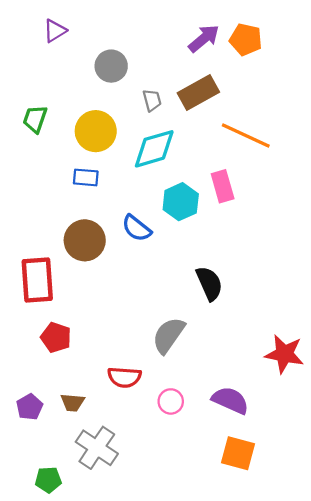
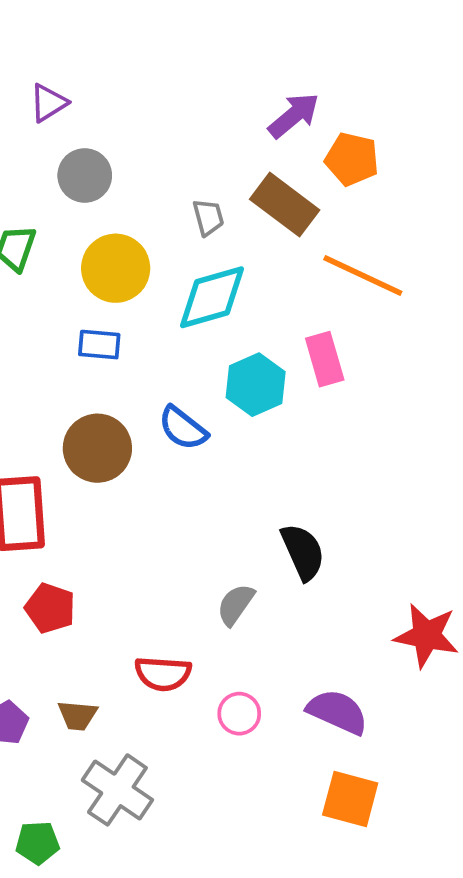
orange pentagon: (246, 40) -> (352, 159), moved
gray circle: (111, 66) -> (85, 175), moved
brown rectangle: (198, 93) -> (285, 205), turned 66
black semicircle: (209, 283) -> (303, 552), moved
gray semicircle: (169, 335) -> (236, 605), size x0.7

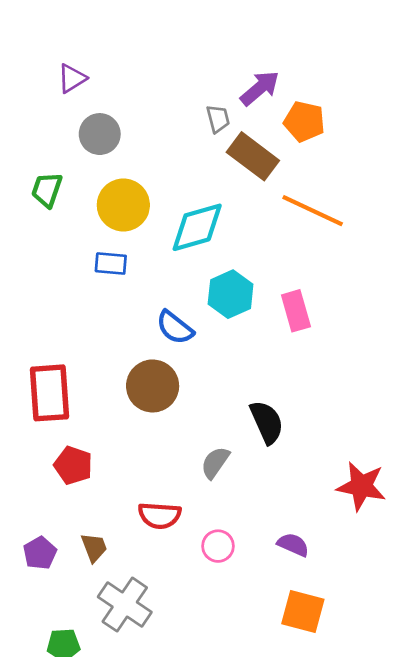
gray trapezoid: (208, 217) -> (218, 119), moved
pink rectangle: (325, 359) -> (296, 311), moved
brown circle: (97, 448) -> (153, 386), moved
purple semicircle: (337, 712) -> (293, 545), size x0.7
brown trapezoid: (77, 715) -> (94, 547), turned -116

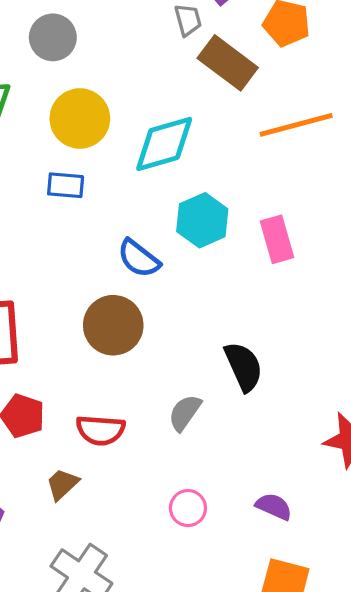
orange line: (313, 211) -> (296, 125), turned -40
red semicircle: (160, 515) -> (101, 430), moved
brown trapezoid: (94, 547) -> (62, 484), moved, turned -112

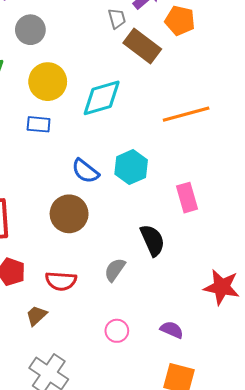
orange line: (296, 125) -> (186, 114), moved
cyan hexagon: (202, 220) -> (131, 167), moved
pink rectangle: (277, 239) -> (187, 198), moved

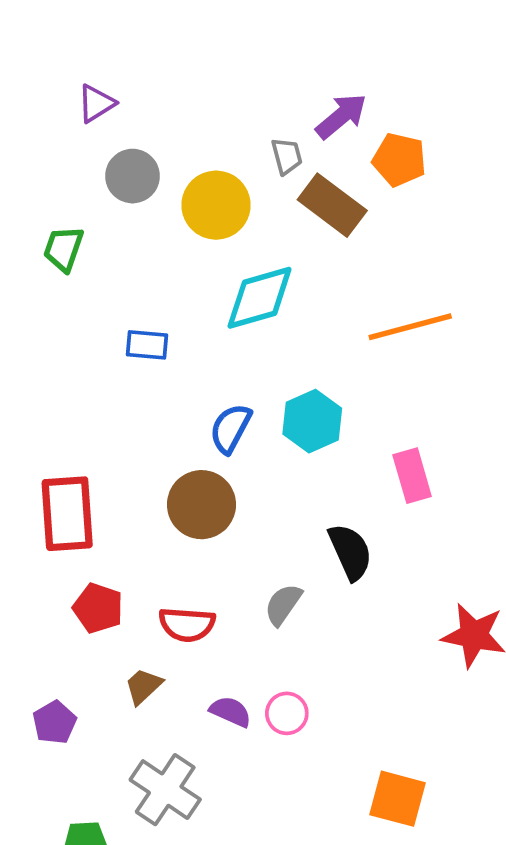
yellow circle: (48, 82) -> (216, 205), moved
blue semicircle: (85, 171) -> (231, 428), turned 80
purple semicircle: (172, 330) -> (231, 712), moved

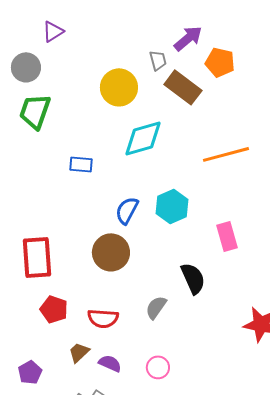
gray circle: (133, 176) -> (26, 67), moved
green trapezoid: (64, 249) -> (35, 111), size x1.4
purple semicircle: (231, 712) -> (110, 363), moved

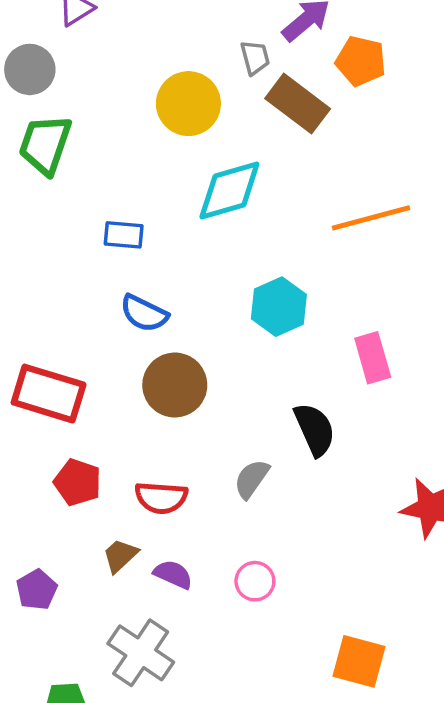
blue semicircle: (127, 210) -> (144, 313), moved, turned -92
red rectangle: (37, 257) -> (49, 394), turned -69

